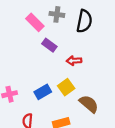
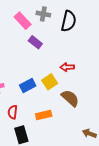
red arrow: (74, 61) -> (67, 67), moved

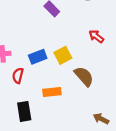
red arrow: (67, 67) -> (96, 36), moved, turned 32
red semicircle: (13, 112) -> (18, 76), moved

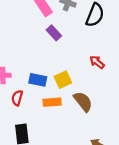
blue rectangle: (38, 57) -> (38, 80), turned 30
orange rectangle: (52, 92) -> (52, 102), moved

